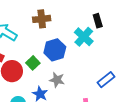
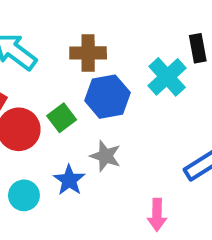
brown cross: (42, 19) -> (88, 53), moved

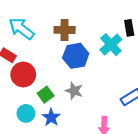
green square: (62, 118) -> (46, 95), moved
blue star: (69, 180) -> (51, 117), moved

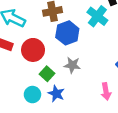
red circle: (23, 75) -> (33, 50), moved

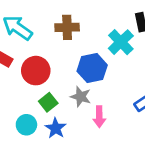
blue hexagon: (67, 33) -> (92, 68), moved
pink arrow: (106, 91) -> (99, 117), moved

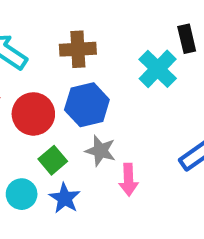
blue hexagon: (92, 68) -> (87, 105), moved

